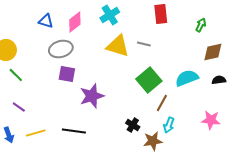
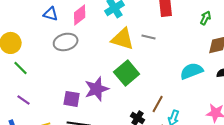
purple square: (67, 74) -> (72, 99), moved
green square: (149, 80) -> (127, 73), moved
brown line: (162, 103) -> (158, 104), moved

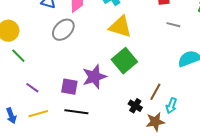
gray line: (149, 37) -> (173, 25), moved
gray ellipse: (66, 42) -> (63, 30), turned -30
purple line: (24, 100) -> (32, 88), moved

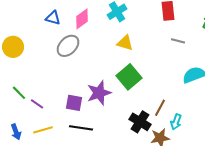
yellow triangle: (120, 27) -> (125, 43), size x0.7
green line: (18, 56) -> (19, 93), moved
black cross: (135, 106) -> (140, 122), size x1.5

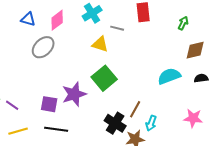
gray line: (178, 41) -> (117, 28), moved

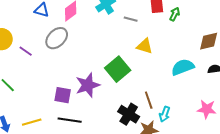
green arrow: (183, 23) -> (175, 14), moved
yellow triangle: (100, 44) -> (145, 46), moved
purple line: (12, 105) -> (26, 51), moved
brown line: (135, 109) -> (149, 100), turned -48

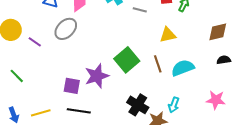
yellow triangle: (145, 46) -> (168, 35), moved, turned -30
cyan semicircle: (183, 67) -> (183, 68), moved
brown line: (149, 100) -> (158, 64), moved

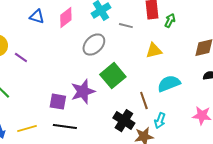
gray ellipse: (66, 29) -> (94, 45), moved
brown line: (158, 64) -> (144, 101), moved

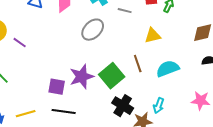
green square: (113, 76) -> (112, 76), moved
brown line: (144, 101) -> (138, 64), moved

